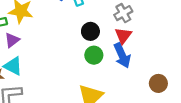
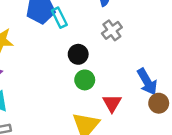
red triangle: (123, 35) -> (112, 103), moved
blue arrow: (122, 55) -> (147, 82), moved

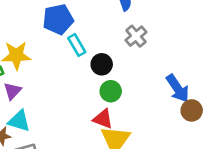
cyan rectangle: (59, 18) -> (77, 45), moved
red triangle: (112, 103) -> (103, 119), moved, turned -36

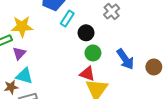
cyan rectangle: (77, 45) -> (67, 18), turned 63
blue arrow: (178, 88) -> (125, 59), moved

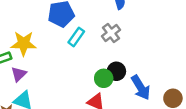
gray cross: (112, 11) -> (111, 33), moved
black circle: (86, 33) -> (116, 71), moved

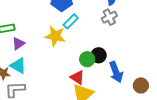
gray cross: (111, 33) -> (109, 17), moved
yellow star: (24, 44) -> (55, 36), moved

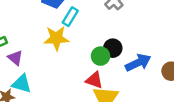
purple triangle: (18, 44) -> (15, 58), turned -32
blue arrow: (116, 72) -> (138, 63), turned -80

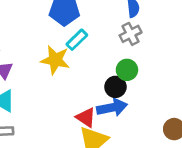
green circle: (100, 56) -> (127, 70), moved
blue arrow: (138, 63) -> (112, 107), moved

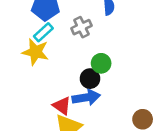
gray cross: (131, 34) -> (81, 27), moved
cyan rectangle: (77, 40) -> (43, 32), moved

